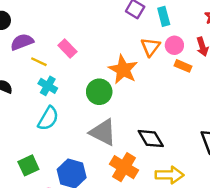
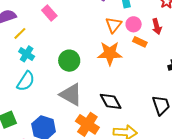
pink rectangle: (67, 49) -> (49, 13), moved
yellow line: (39, 62) -> (20, 33), turned -72
orange star: (123, 70) -> (110, 53), moved, turned -30

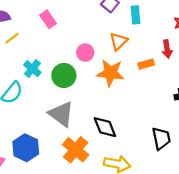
pink circle: (134, 24) -> (85, 53), moved
orange rectangle: (140, 42) -> (146, 64), turned -48
cyan cross: (27, 54) -> (32, 69), moved

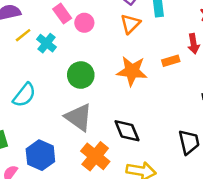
orange triangle: (119, 41) -> (130, 24), moved
pink circle: (85, 53) -> (84, 23), moved
cyan cross: (32, 69) -> (47, 43), moved

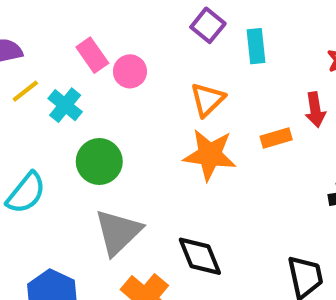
orange triangle: (130, 24) -> (207, 100), moved
green circle: (81, 75) -> (99, 162), moved
gray triangle: (79, 117) -> (118, 232), turned 40

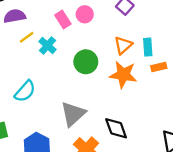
cyan rectangle: (256, 46) -> (148, 47), moved
pink circle: (130, 71) -> (85, 14), moved
green circle: (99, 162) -> (86, 62), moved

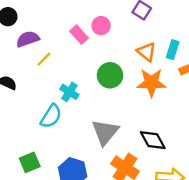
cyan cross: (47, 45) -> (69, 92), moved
orange triangle: (123, 45) -> (146, 52), turned -30
cyan rectangle: (148, 47) -> (173, 50), turned 30

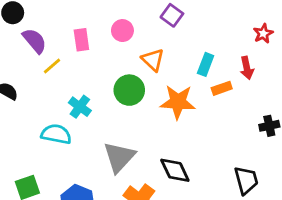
pink rectangle: (79, 35) -> (81, 40), moved, turned 30
purple semicircle: (28, 39) -> (35, 41), turned 65
orange triangle: (146, 52) -> (153, 60), moved
cyan semicircle: (51, 116) -> (56, 134), turned -115

